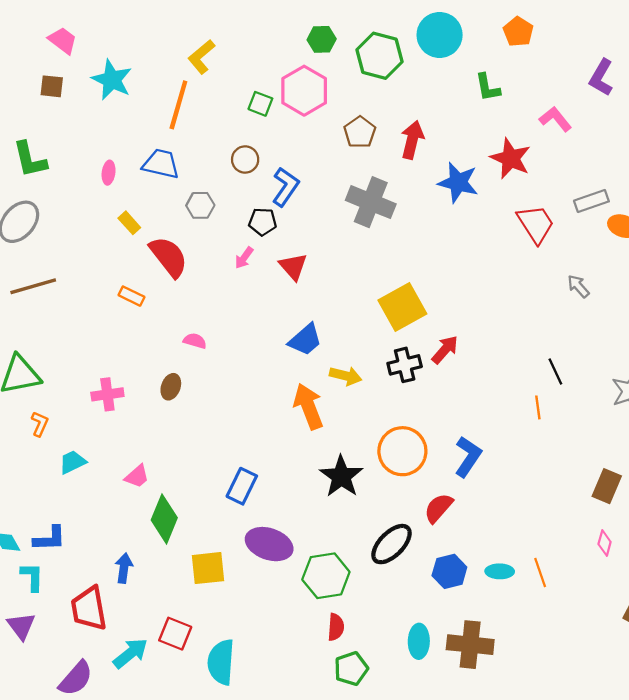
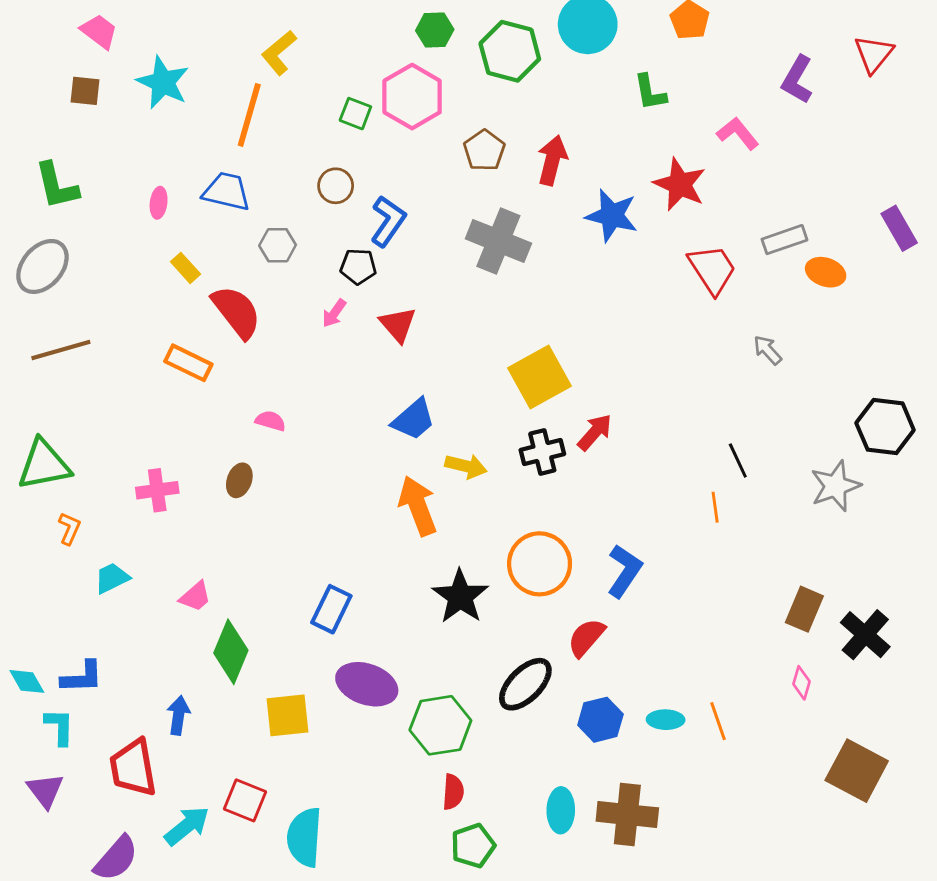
orange rectangle: (131, 296) -> (188, 363), size x1.4

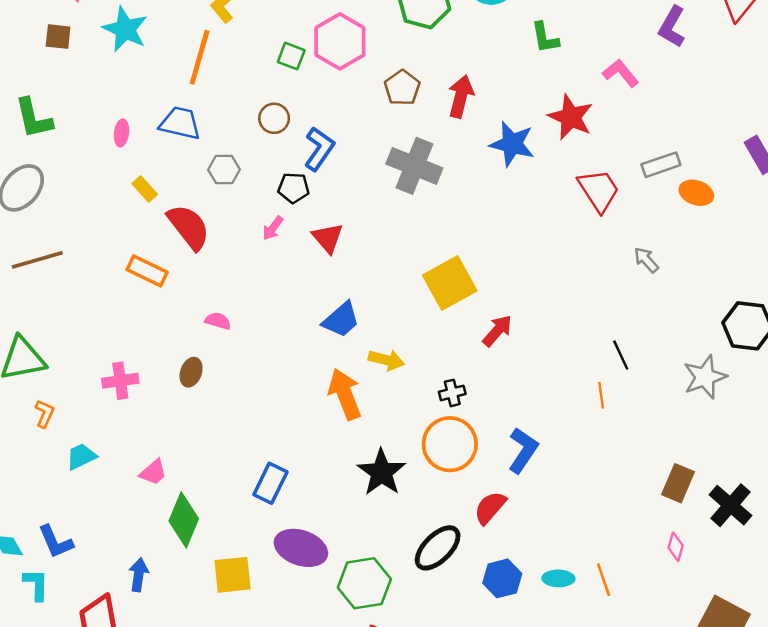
black cross: (542, 452) -> (452, 393), moved, size x0.7
blue L-shape: (82, 677) -> (56, 542), turned 69

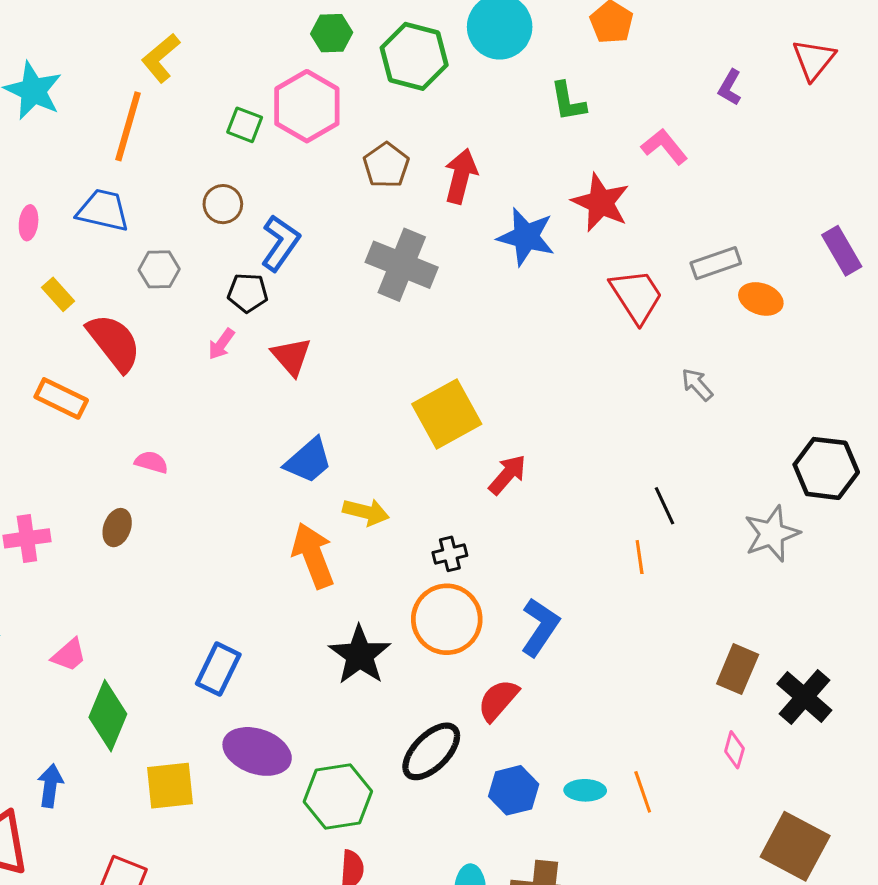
purple L-shape: (672, 27) -> (730, 87), size x0.7

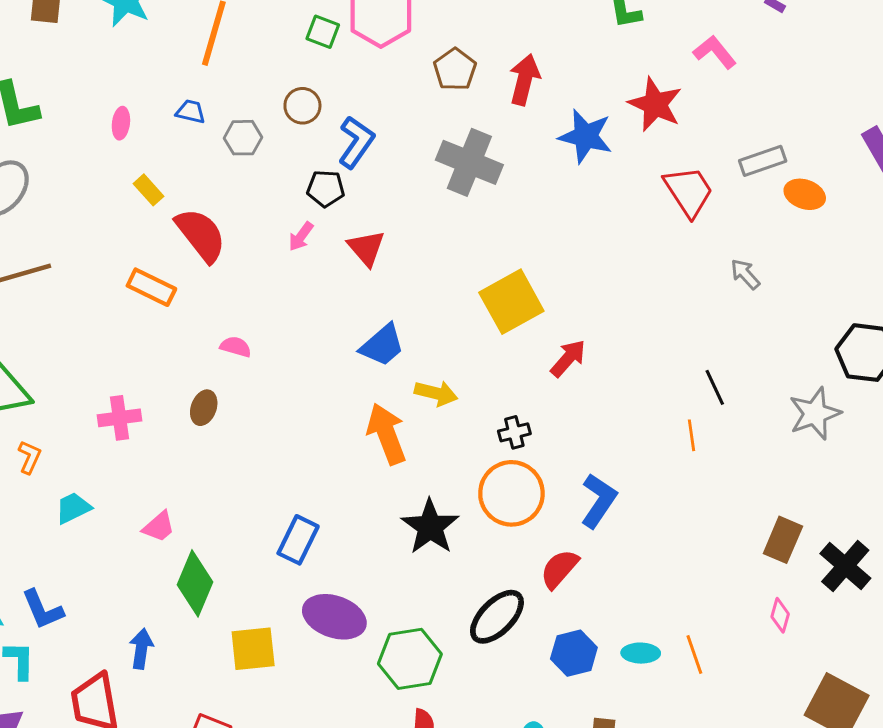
blue trapezoid: (103, 210) -> (191, 112), size x0.6
gray hexagon: (159, 269) -> (243, 138), moved

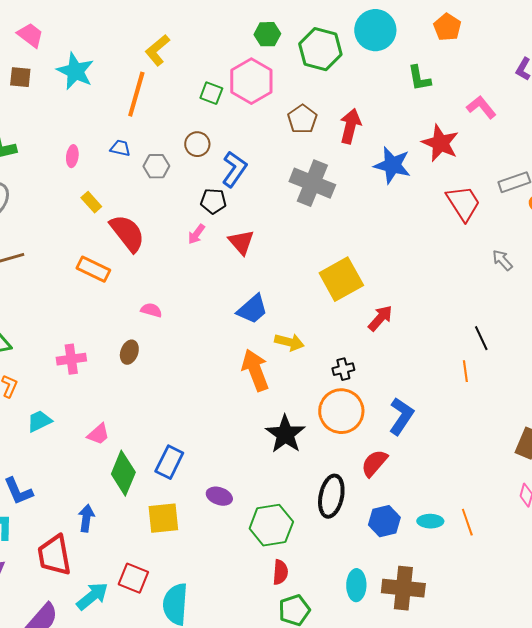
blue rectangle: (298, 540) -> (169, 462), moved
purple ellipse: (334, 617) -> (219, 496), size x0.6
black ellipse: (497, 617) -> (331, 496), turned -33

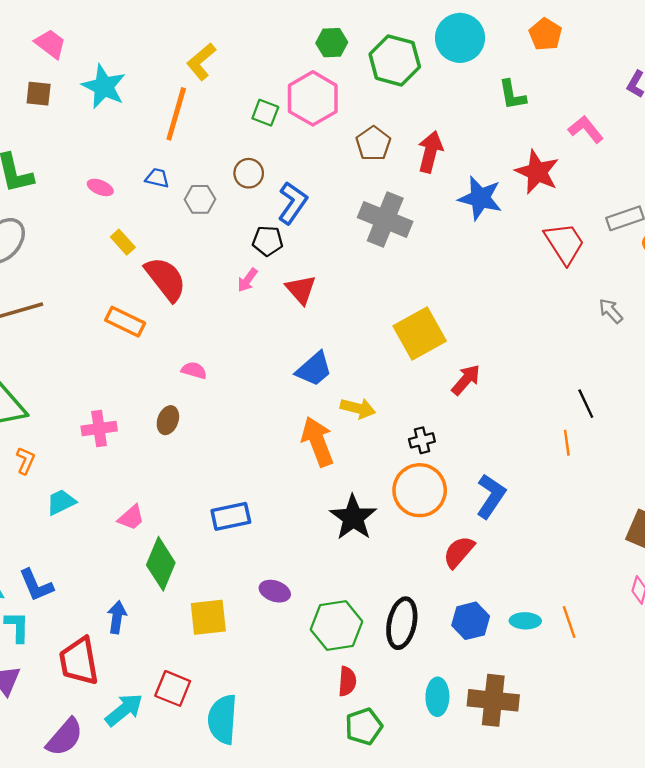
pink ellipse: (72, 156) -> (100, 187), turned -75
blue rectangle: (169, 462) -> (231, 516), moved, turned 52
black ellipse: (331, 496) -> (402, 623), moved

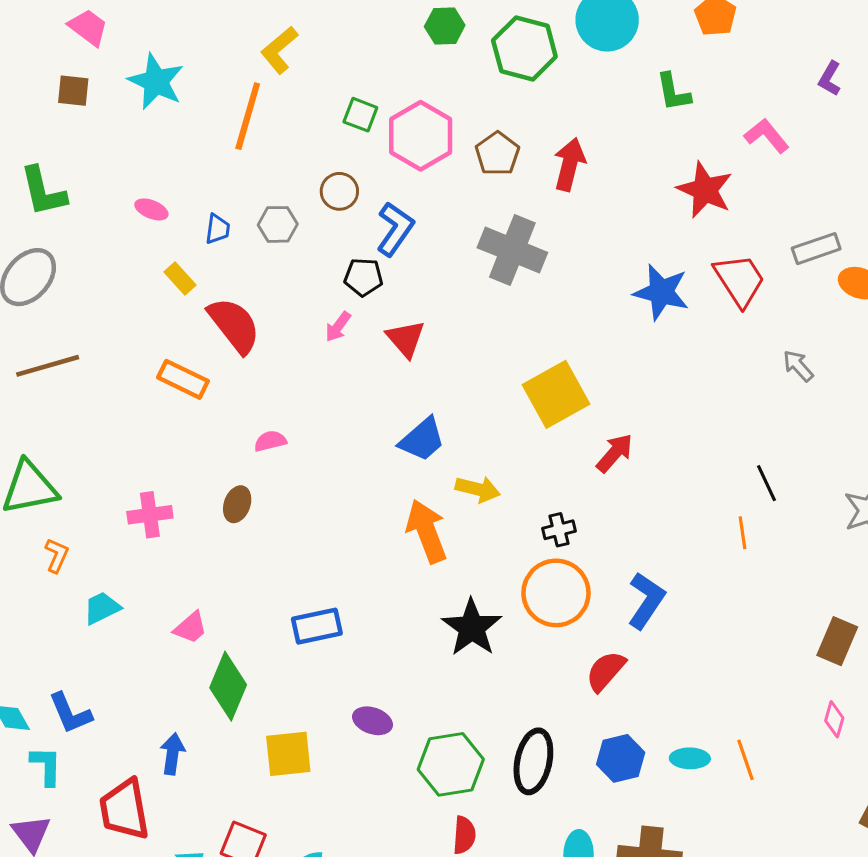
pink hexagon: (313, 98) -> (421, 136), moved
blue trapezoid: (157, 178) -> (218, 229), moved, turned 85
blue star: (480, 198) -> (661, 292), moved
pink semicircle: (194, 370) -> (270, 441), turned -30

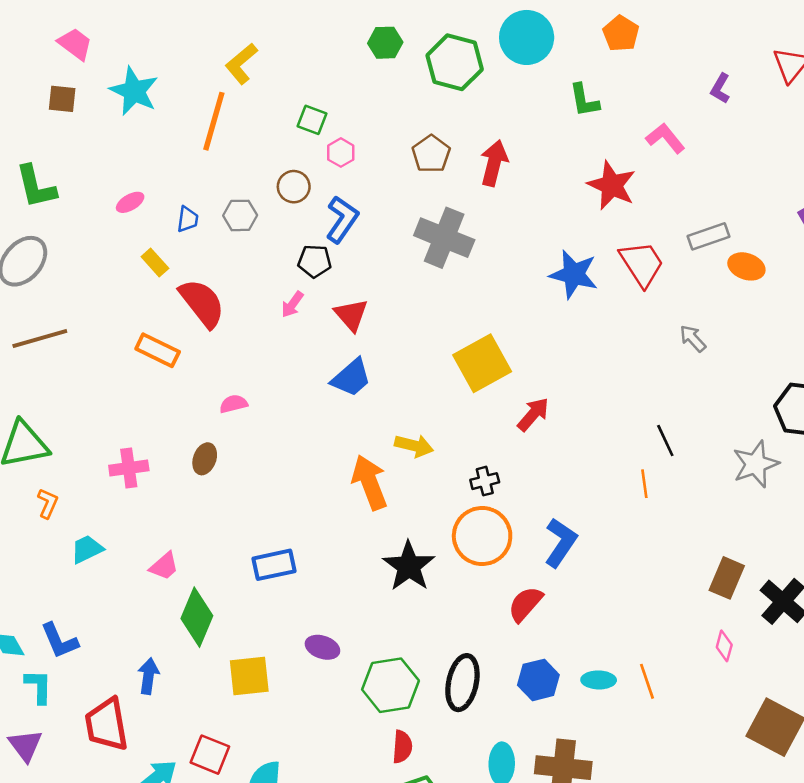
pink hexagon: (421, 136) -> (341, 153), moved, size x0.5
pink ellipse: (151, 209) -> (130, 202), turned -52
blue trapezoid: (422, 440) -> (351, 378), moved

